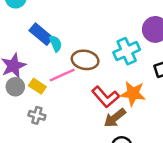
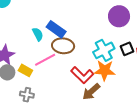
blue rectangle: (41, 34) -> (56, 29), moved
cyan cross: (127, 51) -> (104, 50), moved

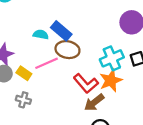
cyan semicircle: (38, 34) -> (41, 35), turned -56
orange star: (105, 70) -> (111, 80), turned -30

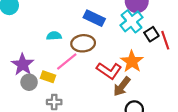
blue rectangle: (61, 31) -> (94, 18), moved
cyan cross: (112, 58) -> (132, 21), moved

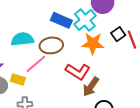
cyan cross: (132, 21) -> (85, 20), moved
cyan semicircle: (54, 36) -> (22, 39), size x1.5
orange star: (132, 61) -> (93, 43), moved, turned -30

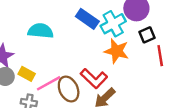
black square: (118, 34) -> (147, 35), moved
brown ellipse: (51, 45) -> (69, 89), moved, turned 60
pink line: (36, 64) -> (49, 83), moved

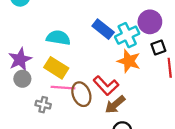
yellow rectangle: (27, 74) -> (56, 68), moved, size x1.5
pink line: (49, 83) -> (63, 88), turned 30

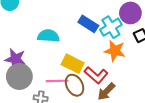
purple star: (20, 59) -> (15, 59), turned -30
yellow rectangle: (56, 68) -> (73, 64), moved
gray circle: (22, 79) -> (19, 77), size x1.6

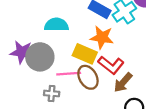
orange star: (115, 51) -> (102, 37), moved
gray circle: (19, 77) -> (40, 57), moved

